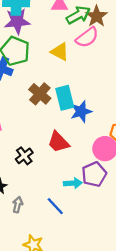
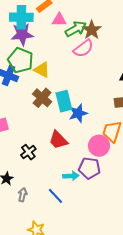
yellow triangle: (60, 52) -> (42, 70), moved
purple pentagon: (94, 174) -> (89, 168), turned 30

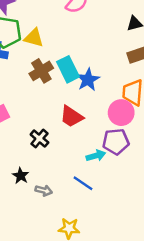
brown cross: (42, 98) -> (41, 71), turned 30
gray arrow: (23, 195) -> (44, 191), turned 104

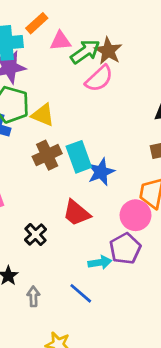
purple pentagon: (116, 142) -> (125, 249), turned -30
gray arrow: (44, 191) -> (33, 296), turned -112

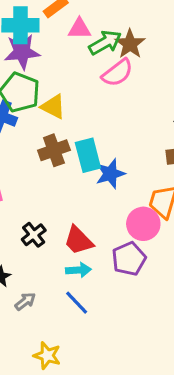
red trapezoid: (76, 213) -> (78, 240), moved
cyan arrow: (100, 262) -> (78, 270), moved
gray arrow: (33, 296) -> (25, 301), turned 48

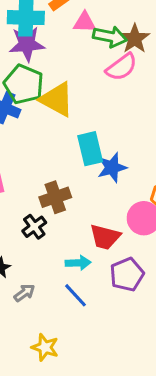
green arrow: (105, 43) -> (110, 37), turned 40
yellow triangle: (53, 107) -> (57, 99), size x1.4
brown cross: (54, 150) -> (55, 197), moved
red trapezoid: (78, 240) -> (105, 237), moved, turned -32
purple pentagon: (129, 259) -> (127, 274), moved

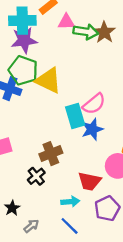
pink semicircle: (121, 67) -> (94, 104), moved

